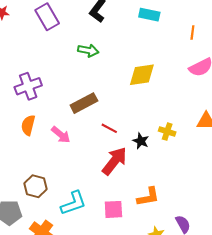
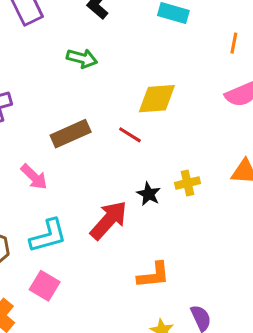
red line: (109, 128) -> (130, 135), moved
yellow cross: (167, 132) -> (187, 183), turned -35
cyan L-shape: (73, 203) -> (48, 236), moved
pink square: (113, 209) -> (45, 286), moved, turned 30

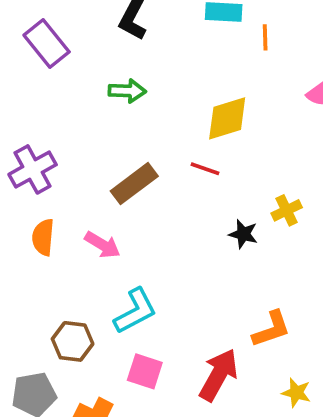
orange line: (234, 43) -> (265, 37), moved
red arrow: (109, 220) -> (219, 375), moved

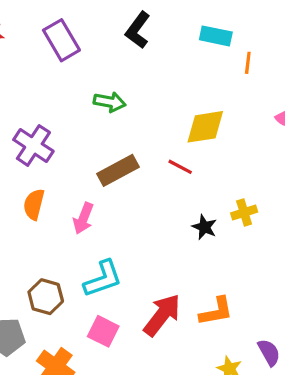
green arrow: (127, 91) -> (110, 102), moved
purple cross: (33, 169) -> (33, 145), turned -36
pink arrow: (102, 245) -> (83, 218), turned 72
red arrow: (219, 375) -> (162, 315), moved

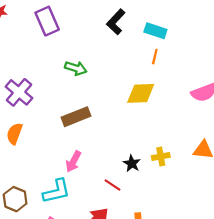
black L-shape: (138, 30) -> (116, 22), moved
orange line: (248, 63) -> (155, 57), moved
red line: (180, 167) -> (112, 185), moved
pink arrow: (83, 218) -> (73, 162), moved

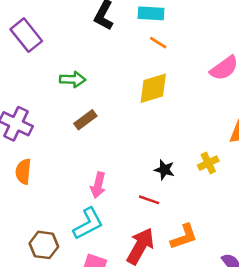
orange line: (155, 57) -> (158, 43), turned -56
brown rectangle: (76, 117) -> (85, 120), moved, size x0.7
yellow cross: (161, 157) -> (208, 163), moved

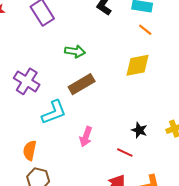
brown rectangle: (85, 120) -> (82, 84), size x1.4
orange semicircle: (23, 172) -> (30, 150), moved
cyan L-shape: (88, 224) -> (54, 112), moved

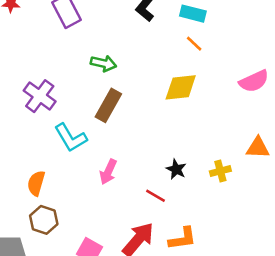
brown rectangle: (82, 84) -> (108, 105), turned -35
cyan L-shape: (54, 112) -> (71, 138), turned 76

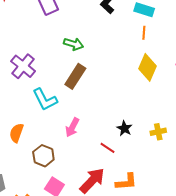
orange line: (194, 44) -> (144, 33), turned 48
yellow diamond: (181, 87) -> (148, 67), moved, turned -64
brown hexagon: (44, 220) -> (43, 156), moved

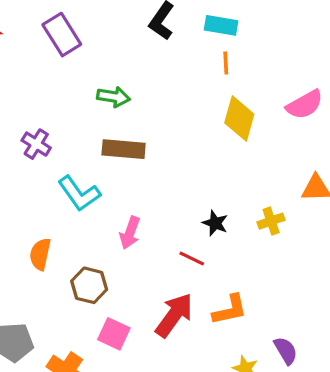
purple cross: (23, 66) -> (36, 144), size x0.7
brown rectangle: (75, 76) -> (124, 149), turned 70

